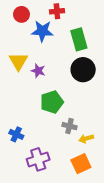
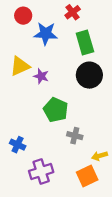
red cross: (57, 11) -> (73, 12), moved, turned -32
yellow triangle: (18, 61) -> (20, 66), turned 36
green pentagon: (52, 102) -> (56, 110), turned -30
yellow arrow: (86, 139) -> (99, 156), moved

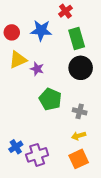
red circle: (23, 16) -> (12, 32), moved
gray cross: (75, 136) -> (80, 111), moved
blue cross: (18, 145) -> (16, 147), moved, turned 32
yellow arrow: (99, 156) -> (79, 136), moved

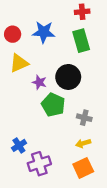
red cross: (65, 11) -> (82, 12), moved, turned 32
black circle: (81, 68) -> (68, 77), moved
purple star: (37, 69) -> (39, 82), moved
blue cross: (16, 147) -> (19, 145), moved

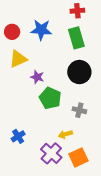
black circle: (68, 77) -> (79, 72), moved
yellow arrow: (83, 143) -> (65, 134), moved
purple cross: (39, 164) -> (51, 153), moved, turned -30

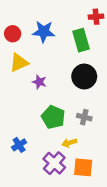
red cross: (77, 11) -> (96, 17), moved
green pentagon: (50, 98) -> (53, 117), moved
orange square: (78, 157) -> (83, 167), turned 30

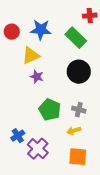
green rectangle: (81, 40) -> (76, 38), turned -30
yellow triangle: (19, 63) -> (31, 56), moved
yellow arrow: (69, 143) -> (74, 131), moved
purple cross: (54, 163) -> (38, 149), moved

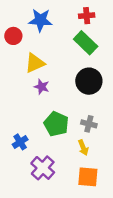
red cross: (90, 16) -> (87, 16), moved
blue star: (41, 30) -> (40, 20), moved
yellow arrow: (74, 131) -> (83, 148), turned -96
blue cross: (18, 136) -> (20, 142), moved

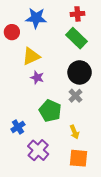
gray cross: (89, 124) -> (75, 96), moved, turned 32

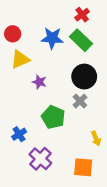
red cross: (77, 14) -> (82, 15), turned -32
blue star: (36, 18) -> (52, 38), moved
yellow triangle: (31, 56) -> (20, 59), moved
yellow arrow: (74, 132) -> (96, 138), moved

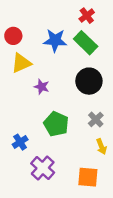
gray cross: (80, 101) -> (96, 119), moved

